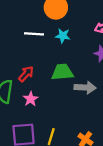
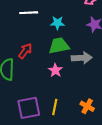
cyan star: (63, 36) -> (57, 23), moved
pink star: (31, 99) -> (55, 70), moved

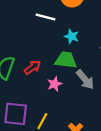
red arrow: (25, 51) -> (33, 67), moved
gray arrow: (82, 58) -> (85, 80), turned 36

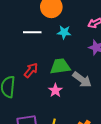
cyan star: (72, 36) -> (64, 32), moved
red arrow: (33, 67) -> (31, 70), moved

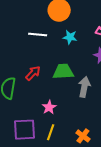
gray arrow: (82, 80) -> (84, 87), turned -120
pink star: (55, 90) -> (49, 107), moved

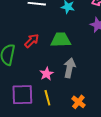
gray arrow: (84, 87) -> (70, 68), moved
yellow line: (51, 132) -> (47, 98), turned -35

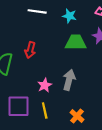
green trapezoid: (61, 40) -> (76, 42), moved
red arrow: (32, 41) -> (30, 50), turned 147

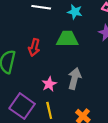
green trapezoid: (76, 42) -> (67, 39), moved
purple square: (19, 106) -> (22, 106), turned 35

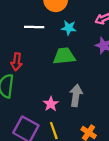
red arrow: (34, 47) -> (17, 62), moved

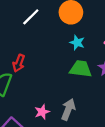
white line: (34, 27) -> (31, 17), moved, turned -60
green trapezoid: (64, 56) -> (81, 69), moved

